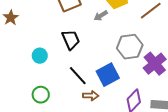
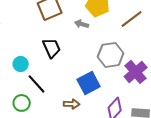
gray arrow: (101, 16) -> (82, 24), turned 48
black line: (78, 76) -> (37, 84), moved

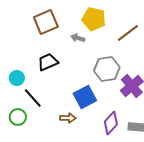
black trapezoid: (52, 48) -> (48, 62), turned -90

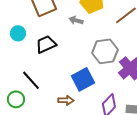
cyan circle: (17, 78) -> (18, 33), moved

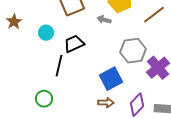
black line: (31, 80) -> (59, 66), moved, turned 55
brown arrow: (66, 100) -> (106, 103), moved

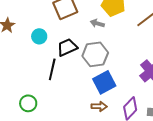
gray hexagon: (133, 51) -> (95, 54), moved
green circle: (44, 99) -> (28, 103), moved

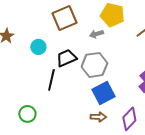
gray arrow: (97, 23) -> (96, 34), turned -32

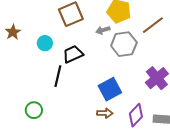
gray hexagon: (94, 65) -> (124, 44), moved

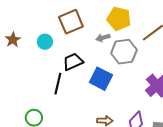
cyan circle: (45, 43) -> (45, 42), moved
blue square: (110, 89) -> (101, 79), moved, turned -35

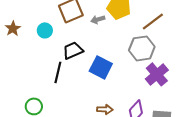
gray arrow: (103, 38) -> (98, 19), moved
gray hexagon: (124, 52) -> (142, 48), moved

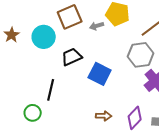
cyan circle: (45, 30) -> (44, 37), size x1.5
black line: (58, 72) -> (51, 90), moved

